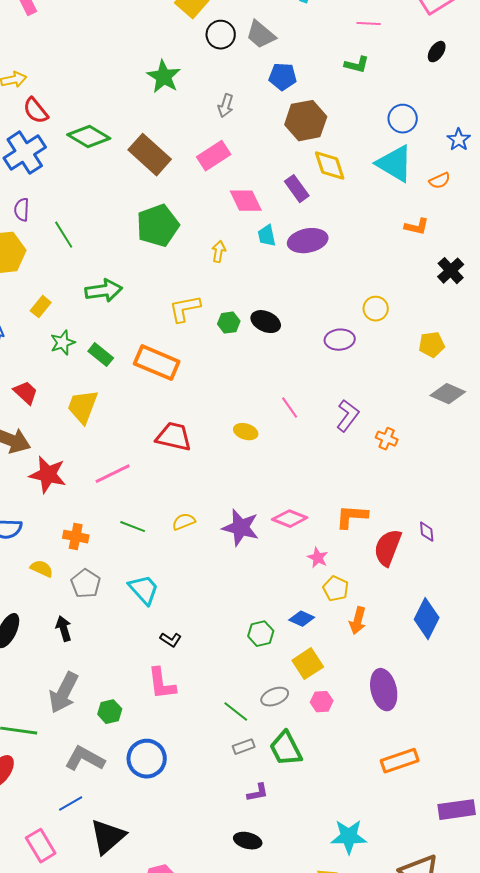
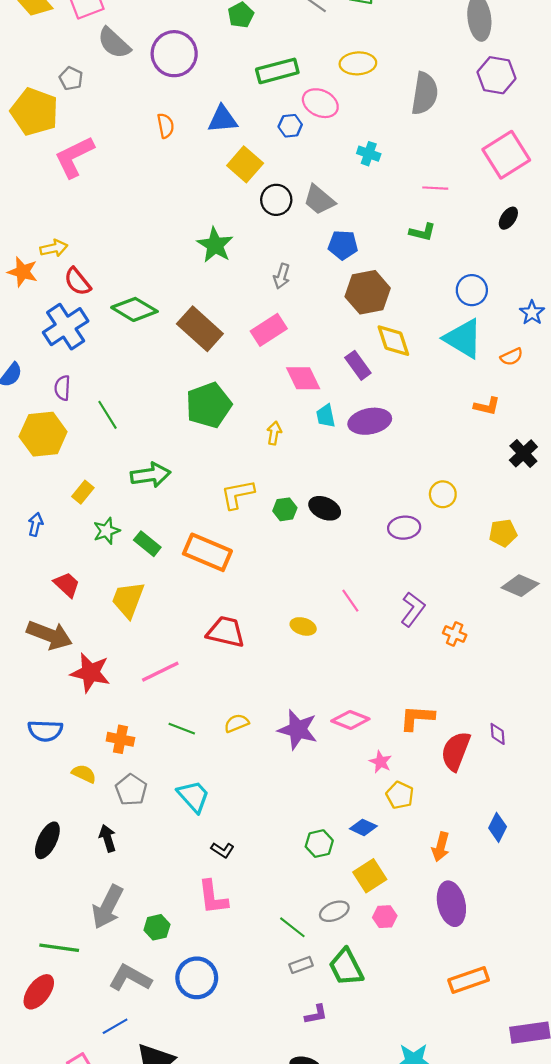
blue diamond: (427, 619) -> (498, 827), size x0.7
orange arrow: (358, 621) -> (441, 847), moved

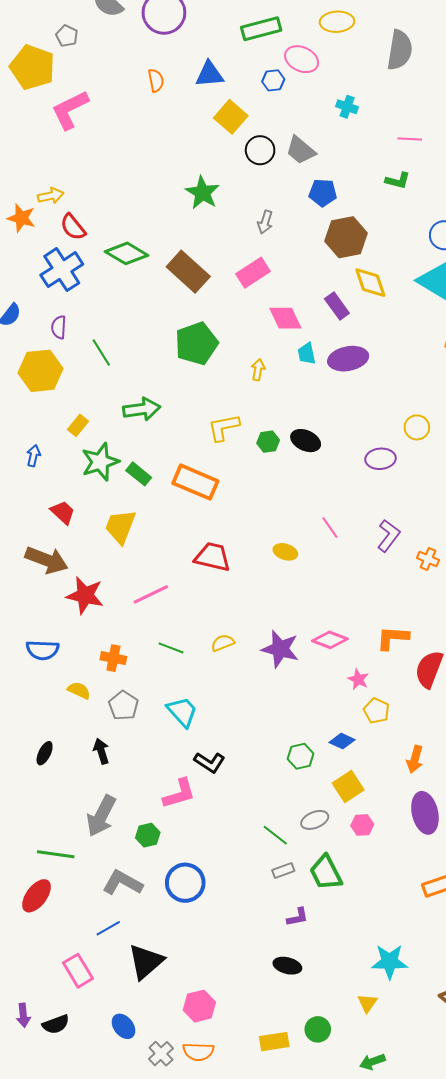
green star: (106, 531) -> (100, 462), size x1.5
black ellipse: (47, 840) -> (45, 753), size x0.7
black L-shape: (223, 850) -> (209, 762), size x1.4
pink L-shape: (213, 897) -> (179, 794), moved, turned -99

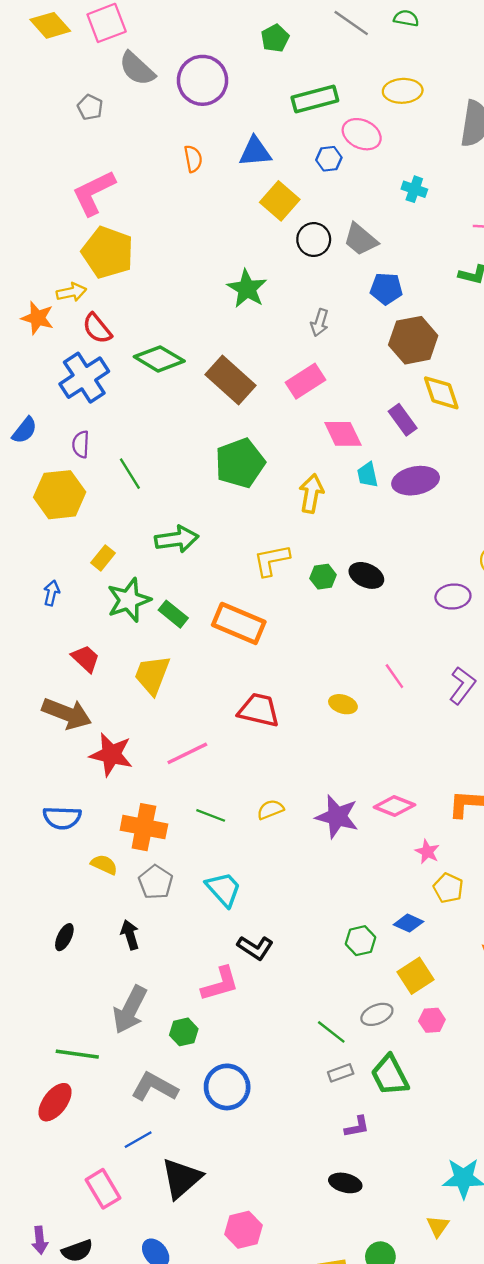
yellow pentagon: (32, 67) -> (108, 252), moved
yellow arrow: (258, 370) -> (311, 494), size x1.5
orange cross: (113, 658) -> (144, 827), size x1.5

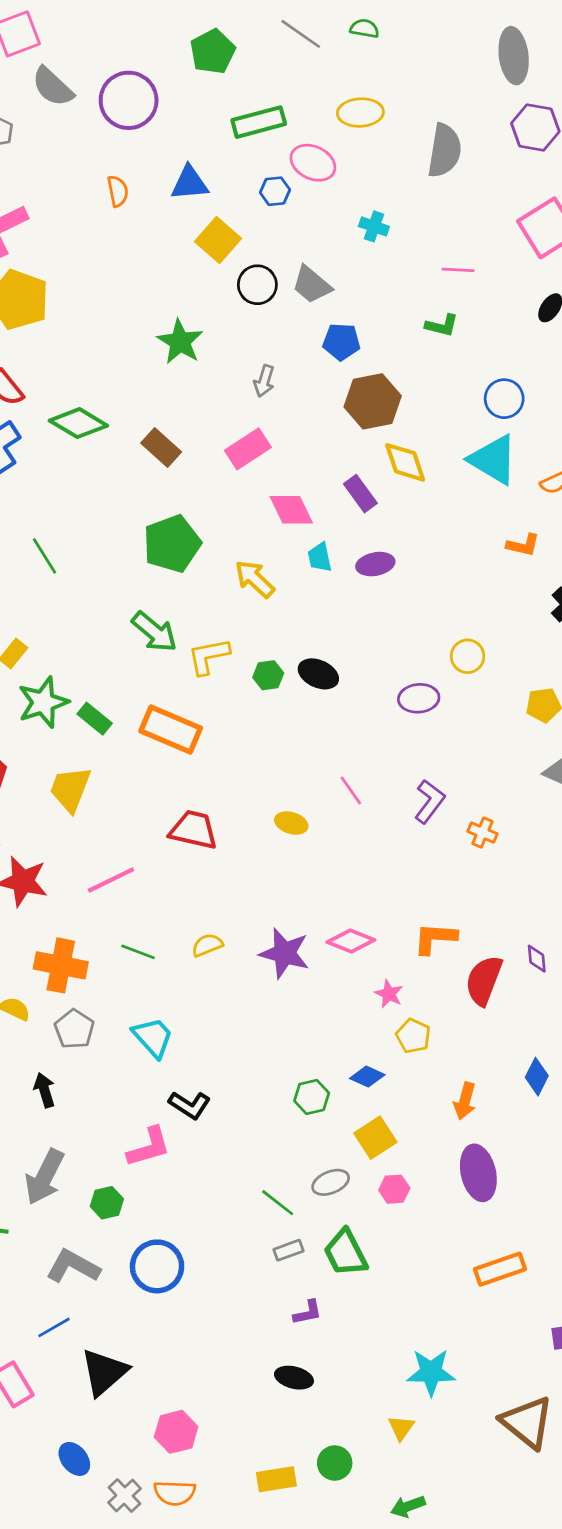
green pentagon: (275, 38) -> (213, 52), size x1.4
brown rectangle: (231, 380) -> (161, 447), size x0.7
purple ellipse: (416, 481) -> (375, 564), size x0.7
yellow arrow: (311, 494) -> (255, 579), turned -57
green arrow: (177, 539) -> (154, 632), moved, turned 48

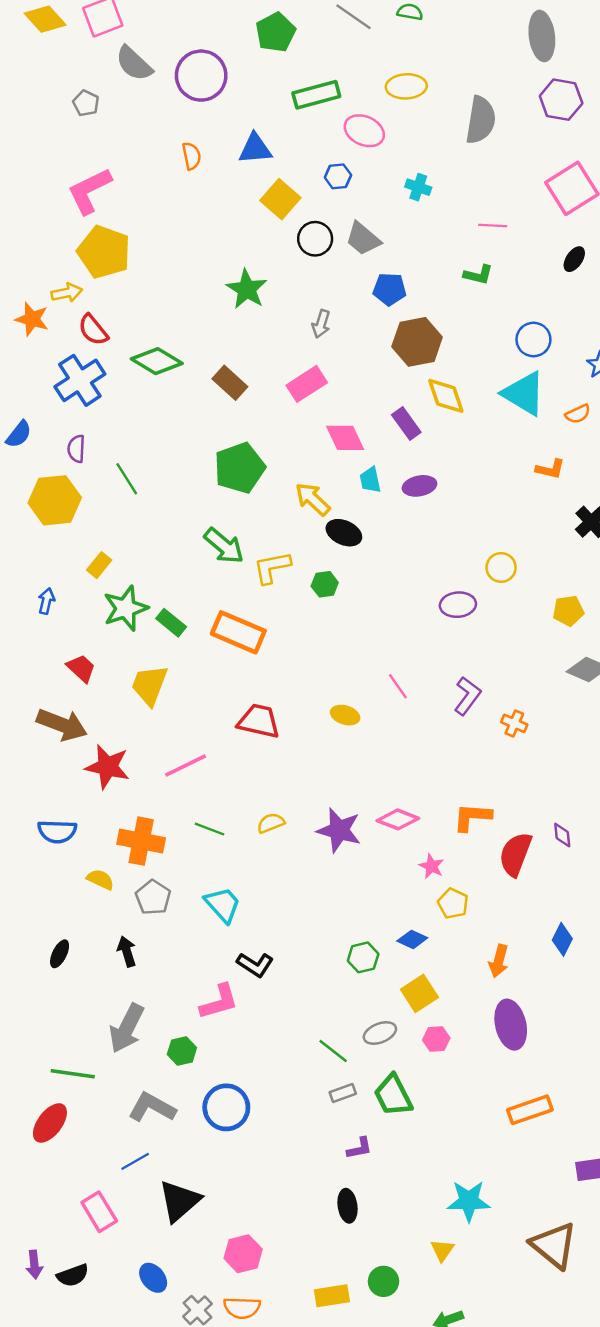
blue hexagon: (275, 191) -> (338, 176), moved
black ellipse: (318, 674) -> (344, 533), moved
black ellipse: (294, 1378) -> (348, 1206), turned 68

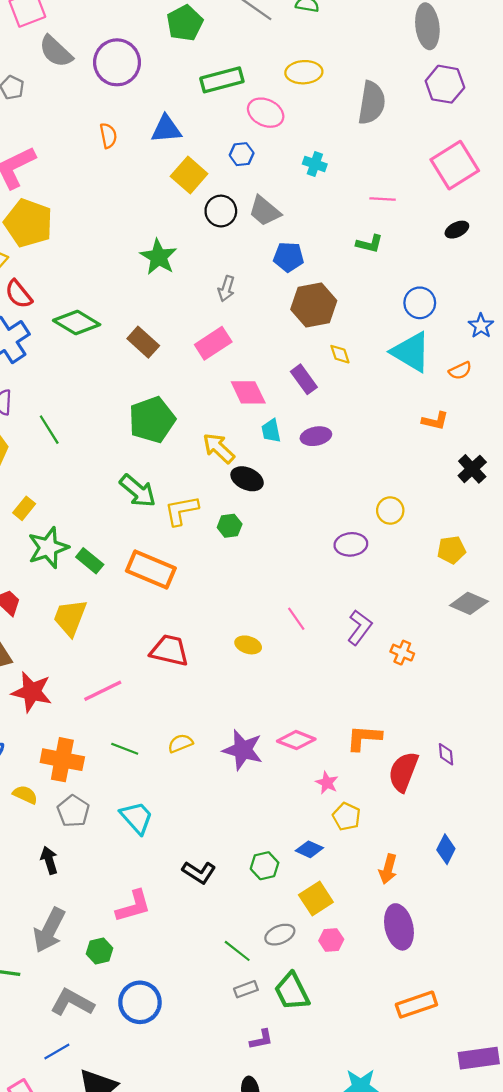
black ellipse: (574, 259) -> (457, 230), turned 30
yellow diamond: (446, 396) -> (340, 354), size x0.6
black L-shape: (255, 965) -> (199, 872), moved

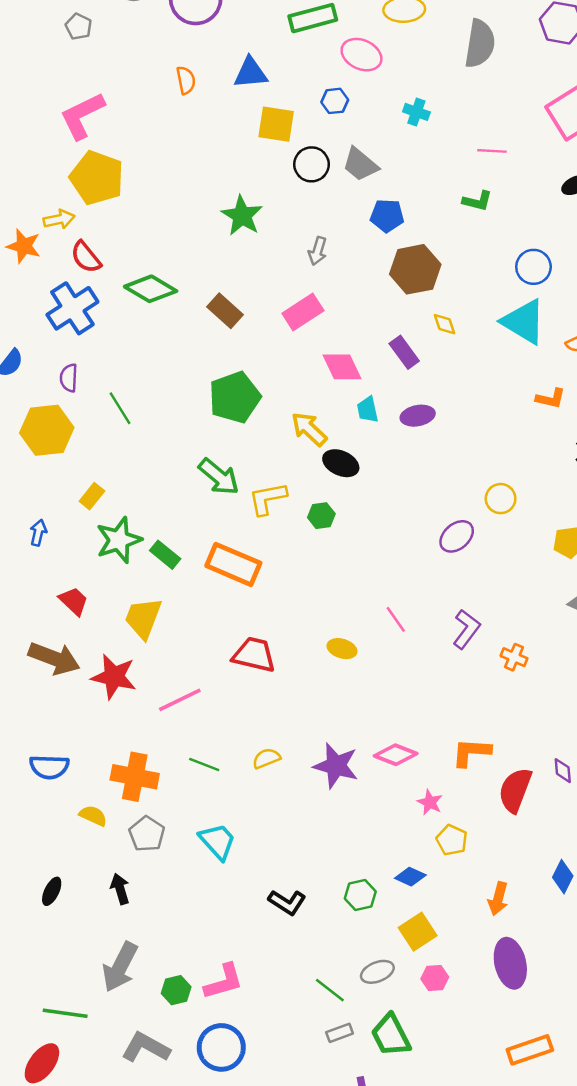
yellow square: (189, 175) -> (276, 124), turned -32
purple ellipse: (351, 544) -> (457, 536), turned -36
red star: (32, 692) -> (114, 677), moved
pink L-shape: (133, 906) -> (224, 982), moved

